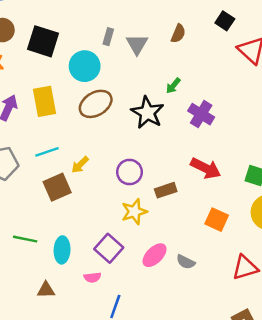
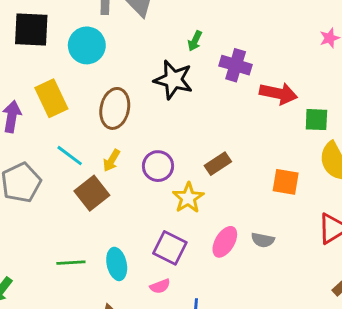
brown ellipse: (96, 104) -> (115, 108), moved, turned -32
cyan line: (47, 152) -> (70, 156), turned 70
red arrow: (206, 168) -> (278, 93), moved
purple circle: (129, 172) -> (158, 166), moved

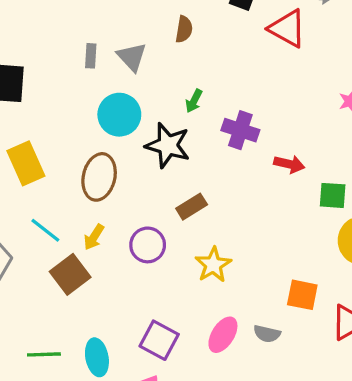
cyan circle: (87, 45) -> (119, 115), moved
red arrow: (278, 93) -> (289, 164), size x0.7
brown rectangle: (218, 164) -> (192, 207), moved
orange square: (286, 182) -> (302, 295), moved
yellow star: (188, 198) -> (213, 265), moved

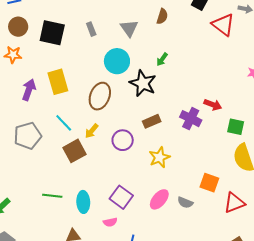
gray rectangle: (91, 56) -> (91, 29), moved, turned -32
purple cross: (240, 130) -> (191, 119), moved

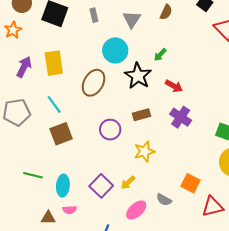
orange star: (13, 55) -> (13, 30), turned 30
red arrow: (213, 105) -> (174, 86), moved
yellow arrow: (92, 131) -> (128, 183), moved
pink ellipse: (159, 199) -> (136, 210), moved
pink semicircle: (110, 222) -> (70, 210), moved

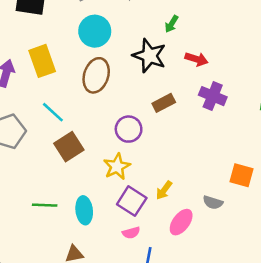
cyan circle: (115, 50) -> (95, 31), moved
yellow star: (144, 152) -> (117, 167), moved
pink semicircle: (70, 210) -> (131, 233), moved

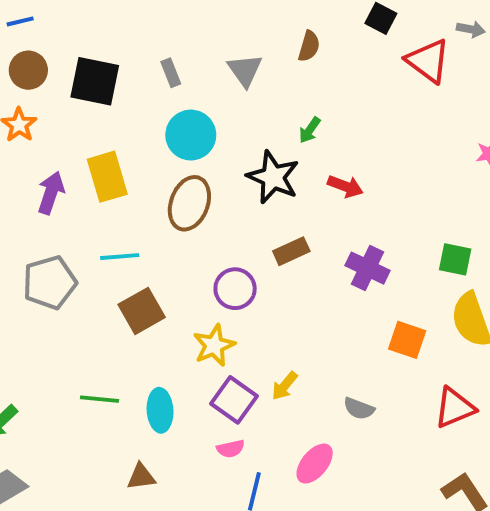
purple cross: (213, 96) -> (367, 268), moved
cyan line: (53, 112) -> (120, 257), turned -50
orange square: (242, 175) -> (407, 340), moved
pink ellipse: (181, 222) -> (315, 464), moved

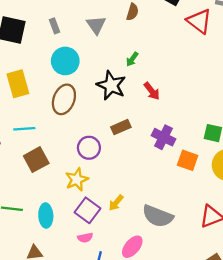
red arrow: (345, 186) -> (152, 91), turned 30
orange square: (407, 340) -> (188, 160), moved
gray semicircle: (359, 409) -> (158, 216), size x1.8

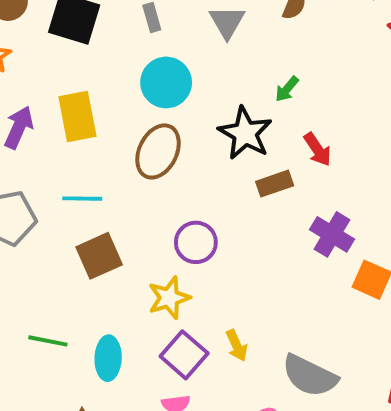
brown rectangle: (121, 127) -> (275, 184), moved
yellow arrow: (116, 203) -> (237, 345), turned -70

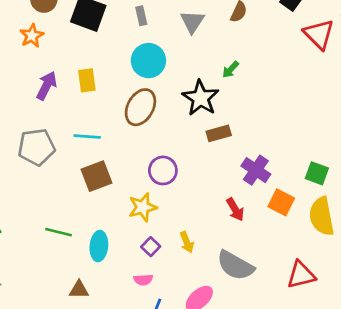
yellow rectangle: (77, 117) -> (87, 80), size x0.7
red arrow: (317, 149) -> (235, 209), moved
purple square: (184, 355) -> (151, 247), size x0.6

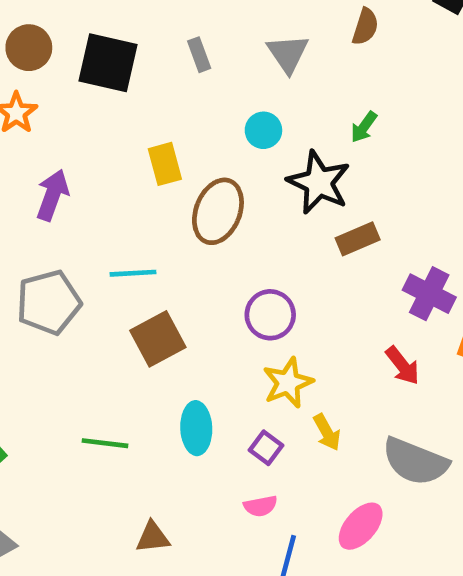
cyan circle: (148, 61) -> (263, 130), moved, size x0.6
yellow rectangle: (87, 80) -> (165, 164), moved
yellow star: (143, 207) -> (288, 383), moved
cyan ellipse: (99, 246) -> (196, 428), moved

